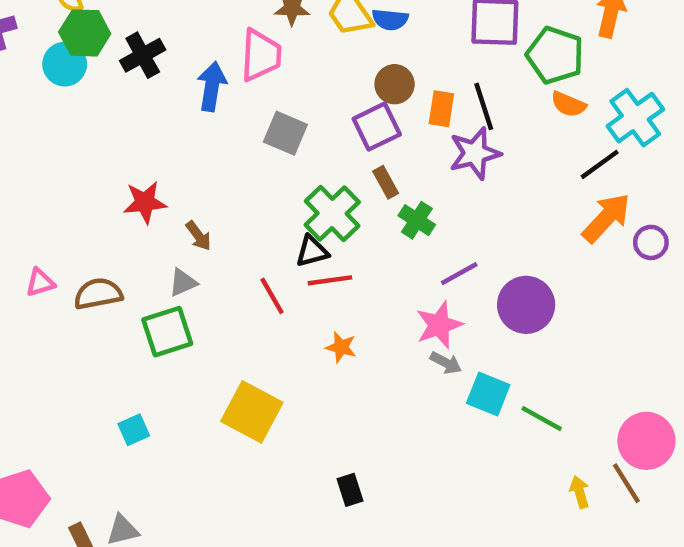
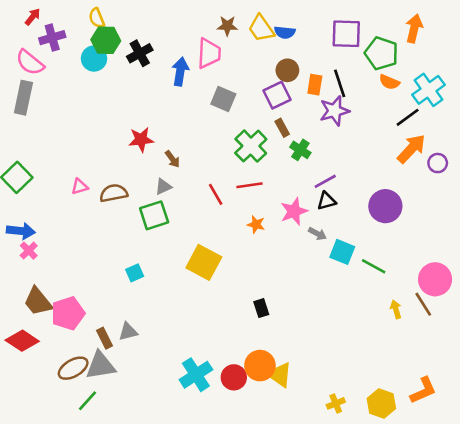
black triangle: (312, 251) -> (327, 201), moved
purple circle: (526, 305) -> (385, 206), moved
pink star: (439, 325) -> (294, 211), moved

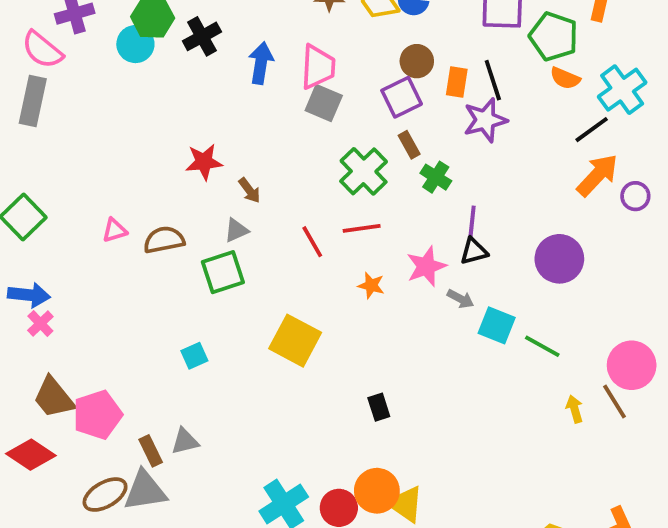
pink trapezoid: (209, 53) -> (318, 67), moved
purple line: (325, 181) -> (472, 223), turned -55

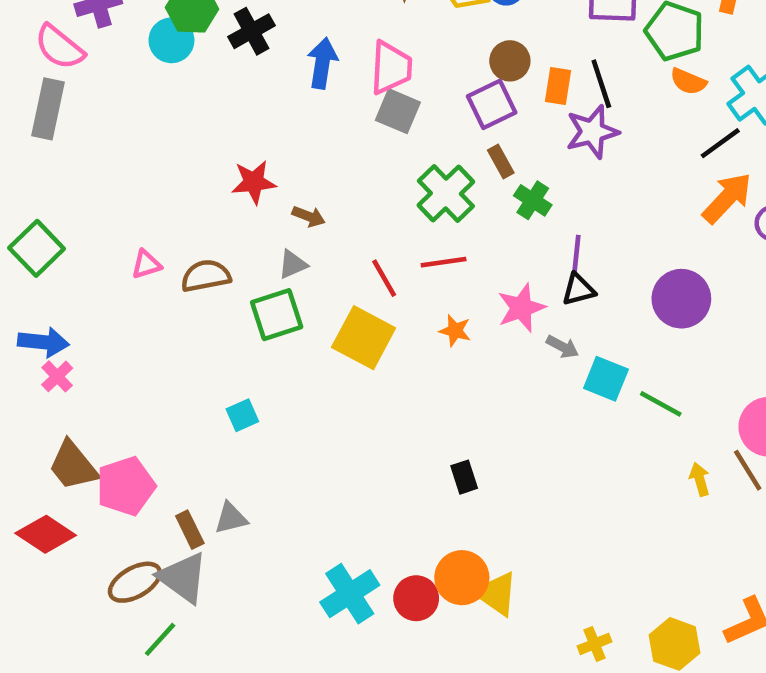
brown arrow: (250, 190) -> (309, 216), turned -32
yellow square: (295, 341) -> (364, 338), moved
gray triangle: (145, 491) -> (183, 578), turned 45

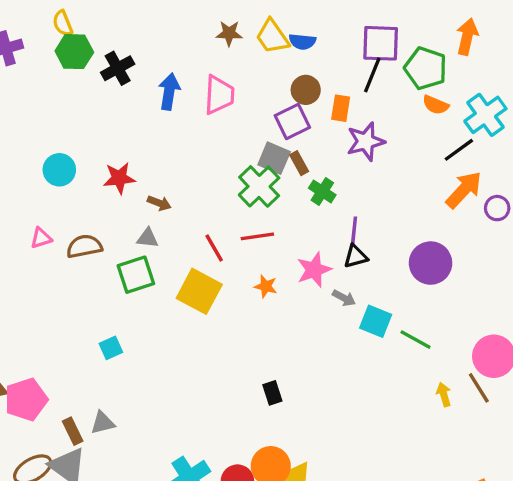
cyan circle: (171, 40) -> (59, 170), moved
black line: (601, 84) -> (372, 75), moved, turned 40
gray square: (398, 111) -> (274, 158), moved
gray triangle: (293, 264) -> (148, 238), turned 30

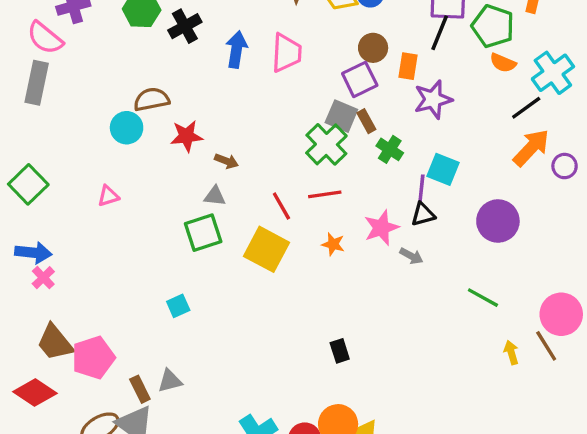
brown semicircle: (84, 246) -> (152, 99), moved
cyan square: (376, 321) -> (443, 169), moved

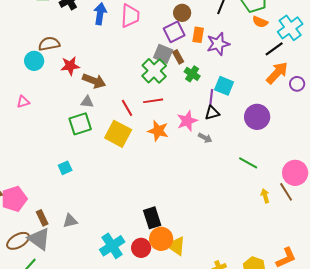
orange rectangle: (408, 66) -> (198, 35), moved
brown arrow: (226, 161) -> (94, 81), size x1.6
orange star: (333, 244) -> (158, 131), size x1.5
black rectangle: (340, 351) -> (152, 218), moved, size x1.5
gray triangle: (170, 381) -> (70, 221), moved

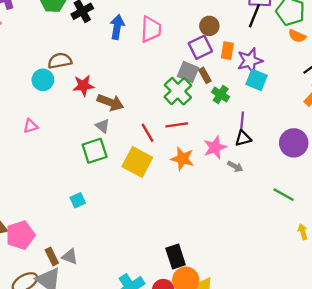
cyan square: (224, 86) -> (257, 80), moved
gray triangle: (87, 102) -> (102, 126), turned 32
gray triangle: (70, 221) -> (70, 256), moved, turned 35

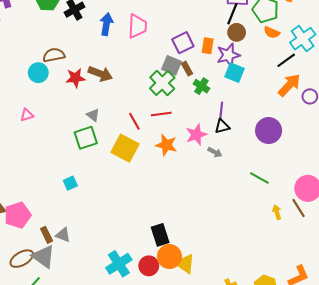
brown circle: (209, 26) -> (237, 32), moved
brown arrow: (110, 102) -> (100, 74), moved

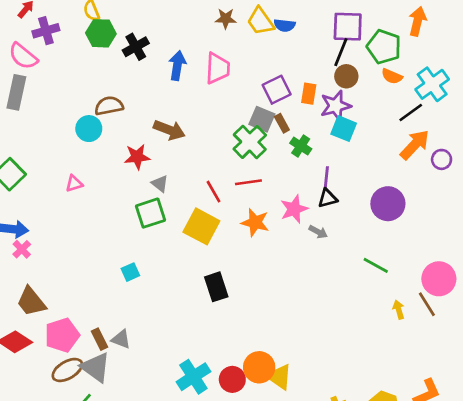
red star: (75, 78) -> (137, 157), moved
pink pentagon: (18, 215) -> (62, 335), moved
black rectangle: (160, 235) -> (216, 287), moved

